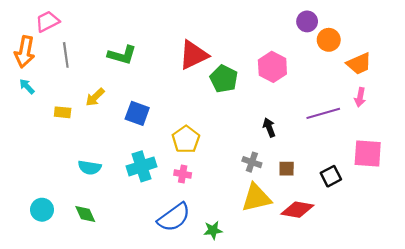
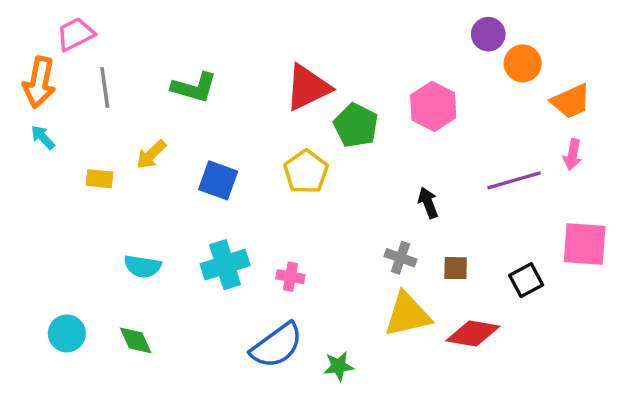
yellow pentagon: (186, 139) -> (306, 172), moved

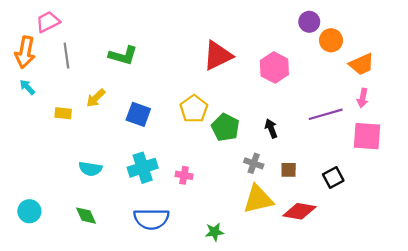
red triangle: (308, 87) -> (218, 56), moved
green pentagon: (356, 125) -> (225, 127), moved
pink square: (585, 244) -> (367, 136), moved
cyan circle: (67, 333) -> (29, 211), moved
blue semicircle: (277, 345) -> (151, 219), moved, turned 36

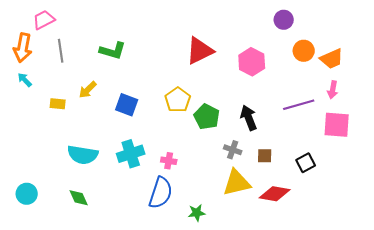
orange circle: (331, 40) -> (304, 51), moved
black arrow: (271, 128) -> (249, 118), size x1.4
cyan semicircle: (90, 169) -> (83, 155), size x1.4
blue semicircle: (151, 219) -> (161, 193), moved, turned -72

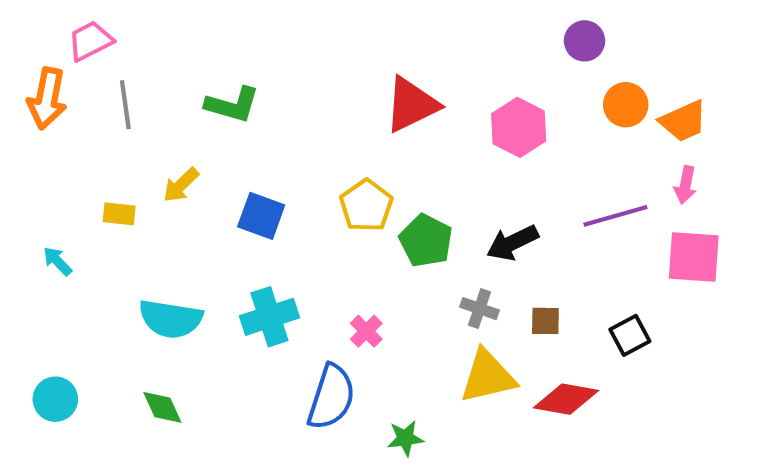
cyan arrow: (25, 80) -> (57, 261), moved
black arrow: (249, 118) -> (512, 243), turned -95
pink cross: (169, 161) -> (366, 331), moved, turned 35

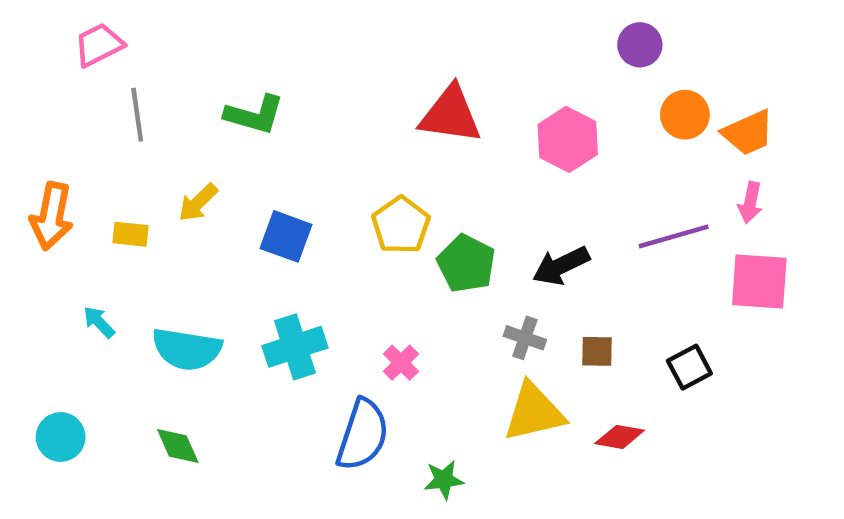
orange arrow: (47, 99) -> (52, 216), moved
red triangle: (412, 105) -> (451, 115), turned 34
cyan arrow: (57, 261) -> (99, 322), moved
red diamond: (566, 399) -> (620, 437), size x0.7

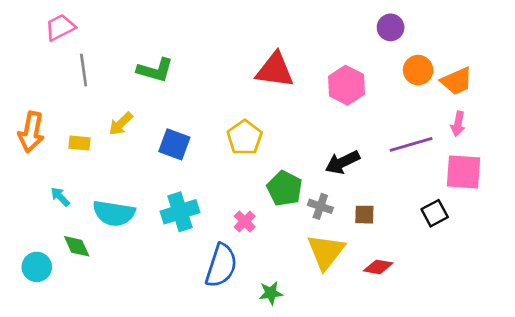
green pentagon: (466, 263) -> (285, 188), moved
black square: (689, 367) -> (435, 213), moved
yellow triangle: (534, 412) -> (326, 252), turned -39
green diamond: (178, 446) -> (77, 246), moved

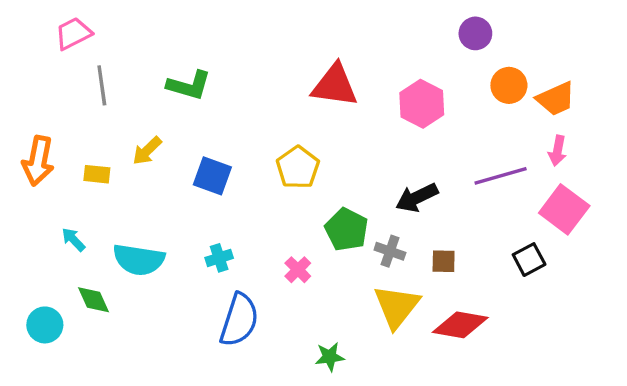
pink square: (464, 172) -> (564, 209), turned 33
cyan cross: (180, 212) -> (219, 258), size x0.6
blue semicircle: (221, 266) -> (239, 320), moved
red diamond: (378, 267) -> (460, 325), size x1.5

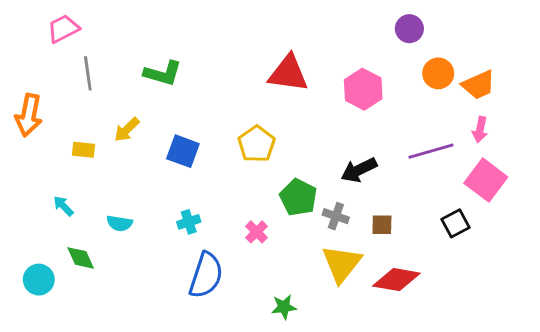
orange arrow: (38, 161) -> (29, 115), moved
cyan semicircle: (139, 260) -> (120, 223), size x0.6

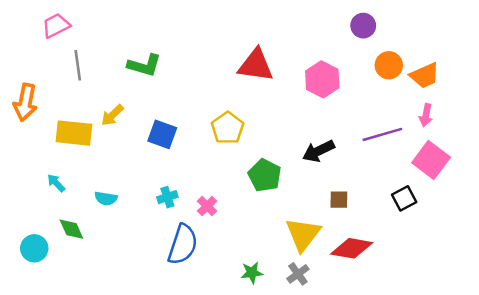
yellow rectangle: (83, 150) -> (74, 133), size x1.8
gray cross: (336, 216) -> (298, 274), moved, turned 35
pink cross: (257, 232) -> (207, 206), moved

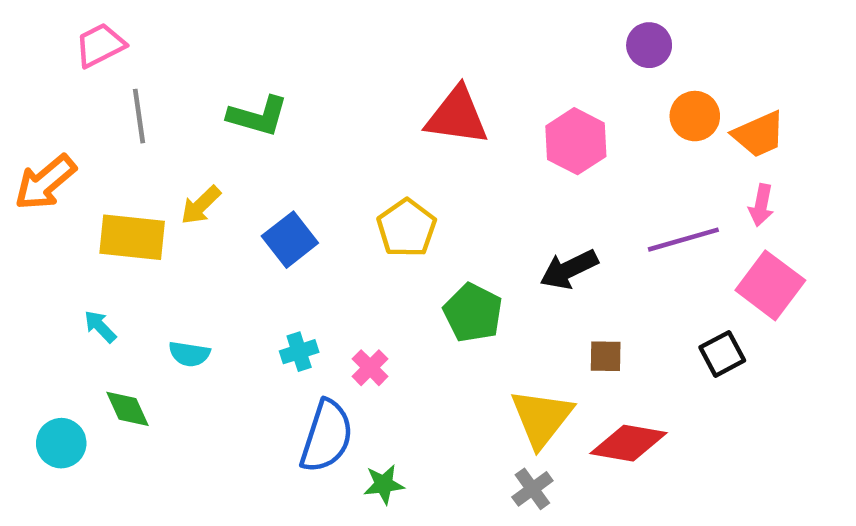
orange arrow: (25, 102) -> (45, 182), turned 39
blue square: (162, 134) -> (290, 240), turned 32
green star: (252, 273) -> (384, 484), moved

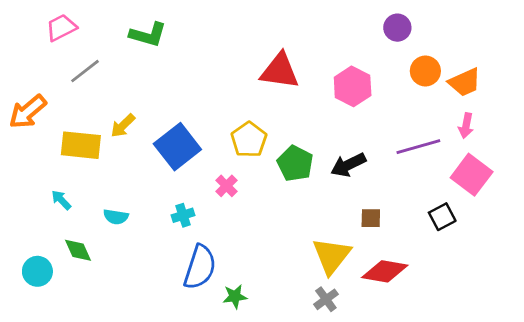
gray line: (139, 116) -> (85, 71), turned 60
green L-shape: (258, 116) -> (148, 35), moved
blue square: (290, 240) -> (177, 147), size x1.4
green pentagon: (473, 313) -> (295, 163), moved
pink cross: (370, 368) -> (226, 186), moved

